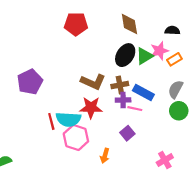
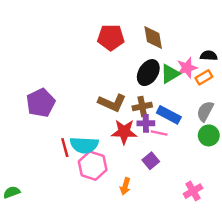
red pentagon: (76, 24) -> (111, 37), moved
black semicircle: (172, 30) -> (209, 56), moved
red star: (91, 108) -> (124, 132), moved

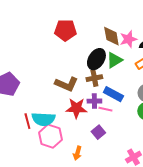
brown diamond: (153, 37) -> (111, 36), moved
pink star: (187, 68) -> (128, 39), moved
brown cross: (142, 106) -> (94, 78), moved

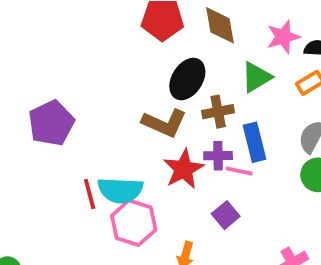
brown diamond: (111, 36) -> (220, 25), moved
black ellipse: (96, 59) -> (187, 79), moved
blue rectangle: (113, 94) -> (254, 142), turned 48
red star: (76, 108) -> (184, 169), turned -30

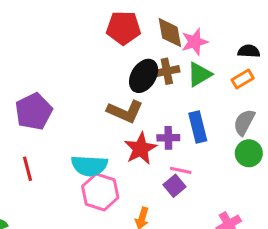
pink star: (283, 37) -> (195, 42), moved
brown cross: (218, 112) -> (167, 71), moved
pink line: (239, 171) -> (181, 170), moved
red line: (90, 194) -> (27, 169), moved

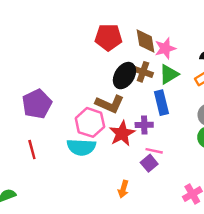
brown cross: (167, 71) -> (143, 72), turned 30
blue rectangle: (198, 127) -> (161, 103), moved
pink hexagon: (100, 192) -> (90, 122), moved

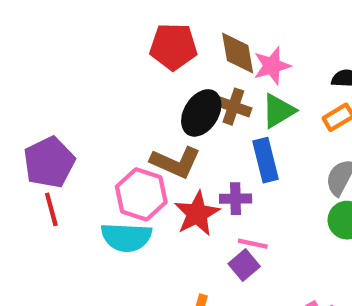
red line: (32, 150) -> (51, 209), moved

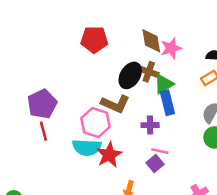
red pentagon: (173, 47) -> (94, 39), moved
green triangle: (278, 111) -> (164, 84), moved
red star: (197, 214) -> (109, 155), moved

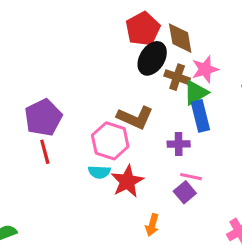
red pentagon: (94, 39) -> (143, 29), moved, turned -30
pink star: (171, 48) -> (205, 69), moved
black ellipse: (130, 75) -> (152, 58), moved
cyan semicircle: (87, 147) -> (99, 172), size x0.6

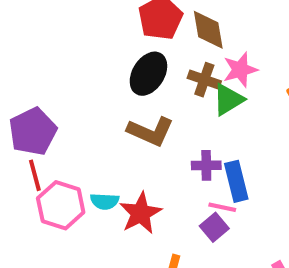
black ellipse: (152, 58) -> (148, 74), moved
blue rectangle: (200, 116) -> (236, 181), moved
pink hexagon: (110, 141) -> (61, 205), moved

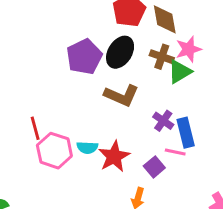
purple pentagon: (33, 131) -> (84, 57), moved
purple cross: (206, 165) -> (163, 121), turned 36
purple square: (214, 227) -> (154, 167), moved

